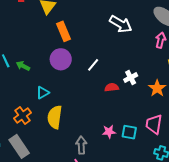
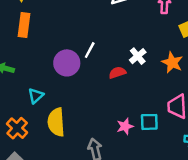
orange rectangle: (64, 31) -> (24, 25), moved, turned 42
purple circle: (61, 59) -> (67, 63), moved

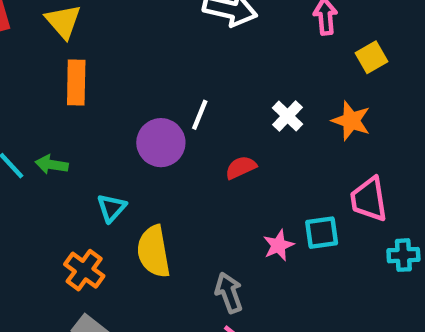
red semicircle: (117, 73) -> (241, 167), moved

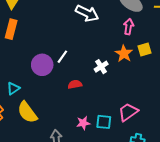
orange star: (351, 121) -> (124, 54), moved
pink trapezoid: (369, 199) -> (128, 112), turned 50
yellow semicircle: (154, 251) -> (27, 112), turned -40

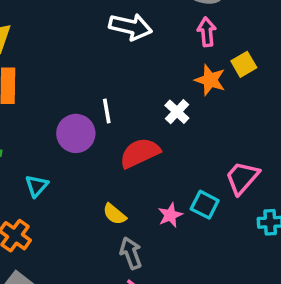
white line: (62, 57) -> (107, 111), turned -32
red semicircle: (75, 84) -> (140, 153), size x1.6
yellow semicircle: (27, 112) -> (114, 214), moved, size x0.6
cyan square: (104, 122) -> (205, 205), turned 35

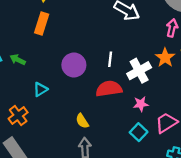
white line: (107, 111) -> (110, 59), moved
white cross: (177, 112) -> (139, 71), size x1.5
pink star: (170, 215) -> (141, 104), moved

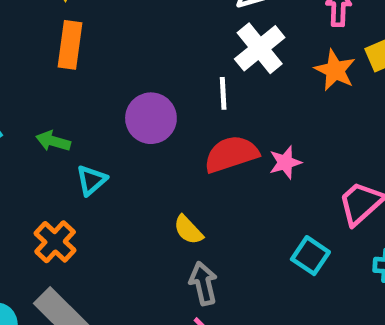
green arrow: (18, 60) -> (53, 141), moved
white cross: (139, 71) -> (260, 48), moved
pink star: (141, 104) -> (285, 162), moved
cyan square: (139, 132) -> (310, 256), moved

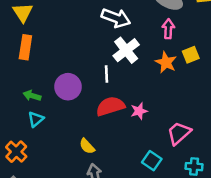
green arrow: (53, 141) -> (32, 96), moved

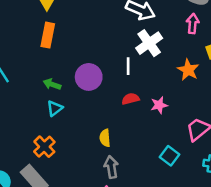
orange star: (166, 62) -> (188, 70), moved
red semicircle: (110, 106) -> (130, 99), size x0.6
yellow semicircle: (87, 146) -> (105, 138), turned 35
orange cross: (16, 152) -> (44, 147), moved

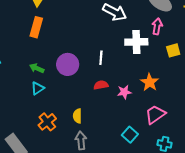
white cross: (149, 43) -> (136, 42), moved, turned 30
orange star: (188, 70) -> (150, 82), moved
orange cross: (44, 147) -> (47, 122), moved

